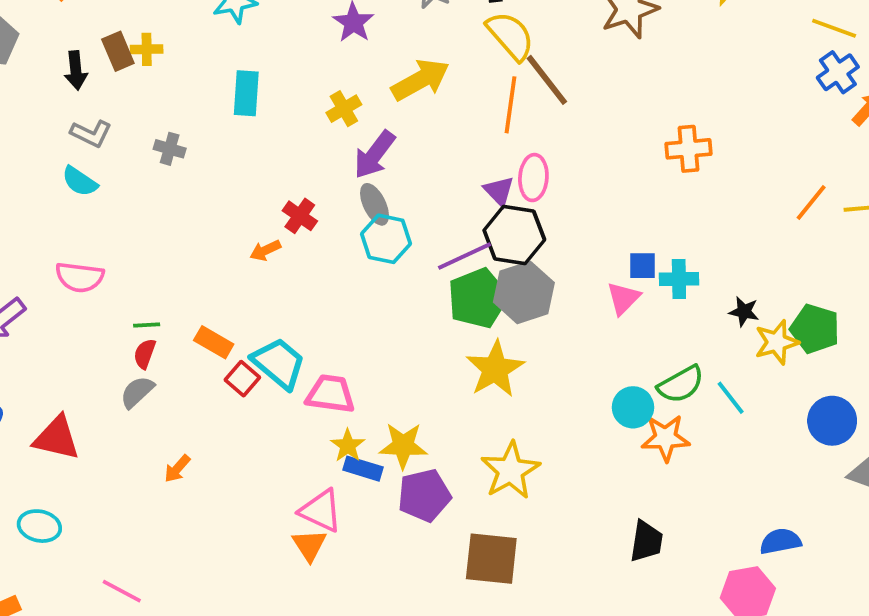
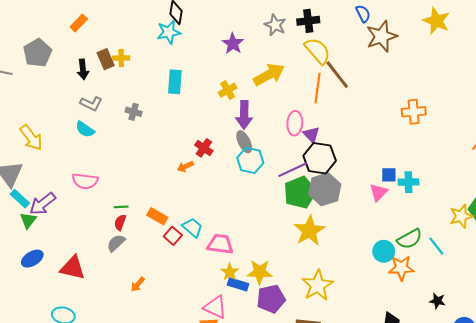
purple arrow: (374, 155) -> (244, 115), turned -36
pink ellipse: (533, 178) -> (295, 123), moved
black star: (744, 312) -> (437, 301), moved
cyan trapezoid: (279, 363) -> (192, 228), size x0.7

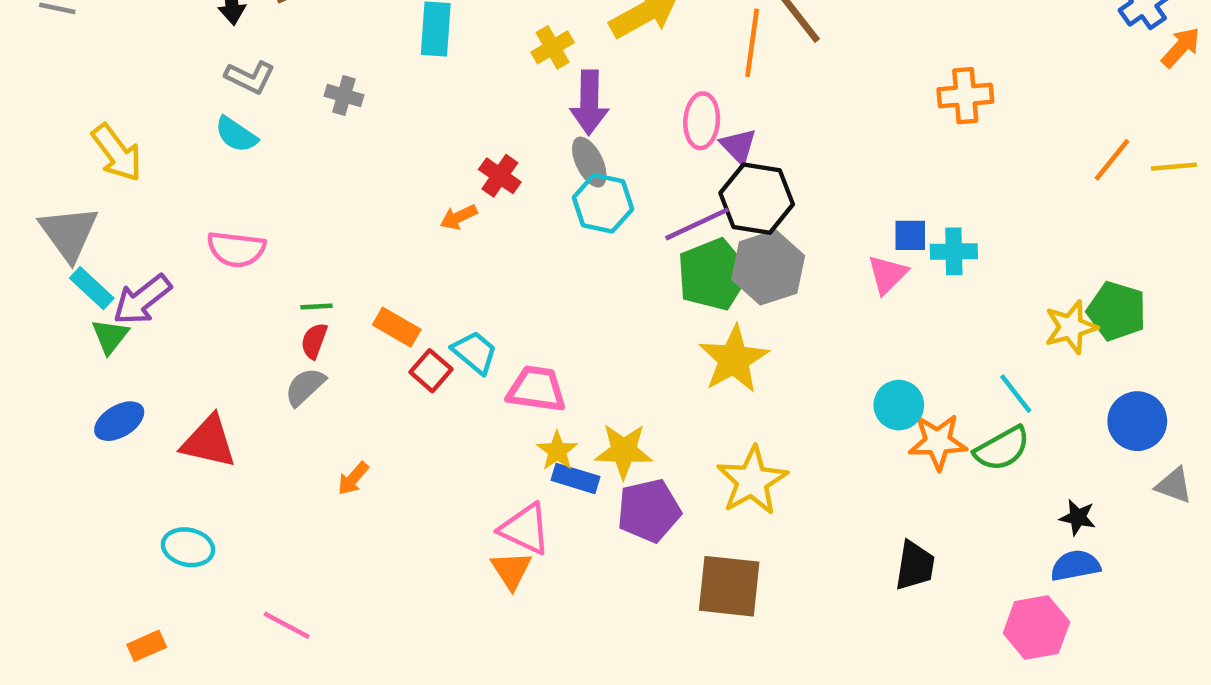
green semicircle: (410, 239) -> (1002, 449), moved
black star: (437, 301) -> (1078, 517), moved

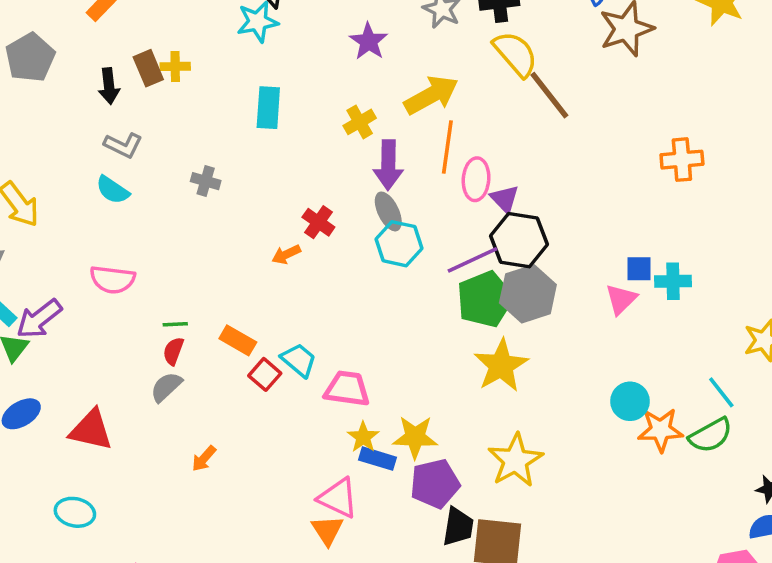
orange line: (752, 43) -> (447, 147), moved
gray cross: (344, 96) -> (206, 181), moved
black trapezoid: (915, 566) -> (458, 527), moved

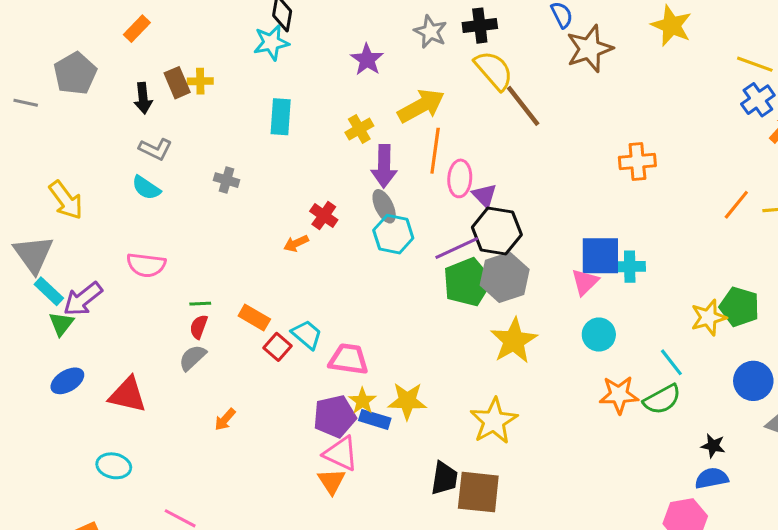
blue square: (639, 269) -> (600, 256), size x1.8
yellow star: (501, 365) -> (514, 341), moved
cyan circle: (630, 401) -> (599, 335), moved
purple pentagon: (435, 484) -> (335, 416), moved

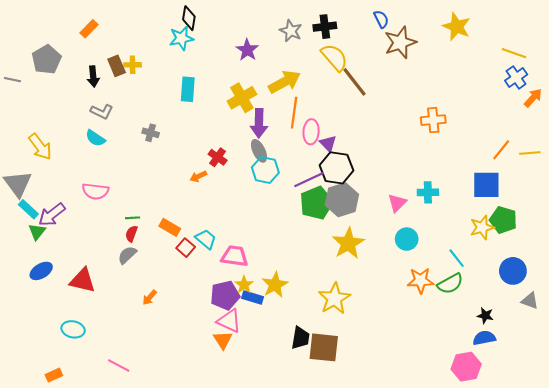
yellow cross: (359, 129) -> (242, 98), size x1.5
blue square: (600, 256) -> (486, 185), moved
yellow star: (407, 401) -> (275, 285), turned -30

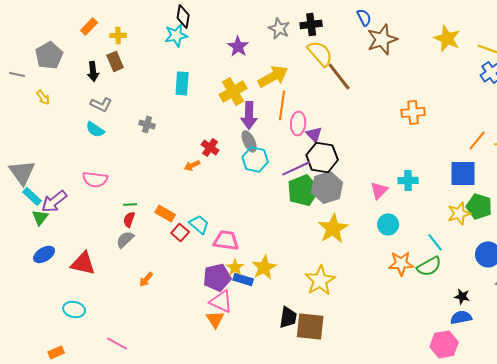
yellow star: (457, 27) -> (447, 38), moved
yellow cross: (133, 65) -> (118, 35), moved
yellow arrow: (40, 147) -> (43, 97), moved, size x0.6

